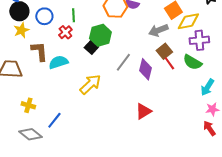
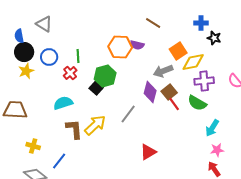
brown L-shape: (39, 51) -> (74, 129), moved
gray line: (123, 62) -> (128, 114), moved
purple diamond: (145, 69) -> (150, 92), moved

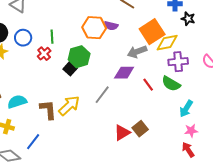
orange square: (178, 51) -> (152, 32), size x1.4
purple diamond: (150, 92) -> (124, 73), turned 75
brown square: (169, 92) -> (140, 129), moved
cyan semicircle: (63, 103) -> (17, 102), moved

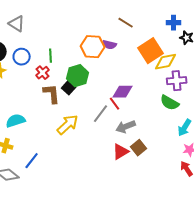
gray arrow: (137, 52) -> (126, 127), moved
red line: (148, 85) -> (115, 104), moved
brown L-shape: (48, 110) -> (52, 94), moved

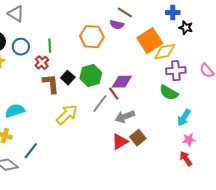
purple semicircle: (110, 45) -> (117, 25), moved
green hexagon: (78, 76) -> (91, 76), moved

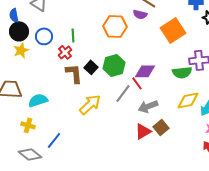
yellow diamond: (165, 52) -> (188, 100), moved
green semicircle: (169, 93) -> (182, 72), moved, turned -36

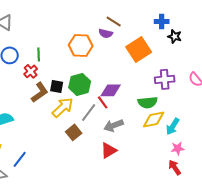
black square: (91, 67) -> (57, 86), turned -32
green semicircle: (182, 72) -> (148, 102), moved
brown L-shape: (74, 73) -> (40, 92), turned 60
yellow arrow: (90, 104) -> (63, 107), moved
brown square: (161, 127) -> (74, 132), moved

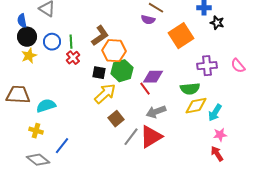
orange hexagon: (81, 45) -> (114, 51), moved
green line: (39, 54) -> (71, 42), moved
brown L-shape: (40, 92) -> (100, 36), moved
gray line: (89, 112) -> (131, 137), moved
red triangle: (109, 150) -> (151, 137), size x1.4

